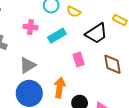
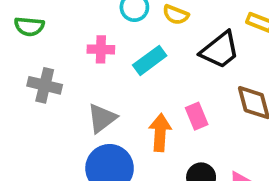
pink rectangle: (79, 59) -> (197, 116), moved
orange arrow: (60, 88) -> (160, 133), moved

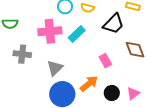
pink cross: (101, 49) -> (50, 31), size x1.6
orange arrow: (160, 133) -> (89, 84), moved, turned 54

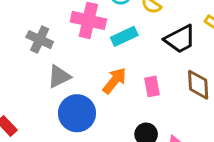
gray triangle: (55, 68) -> (59, 76), moved
orange arrow: (89, 84) -> (115, 81), moved, turned -30

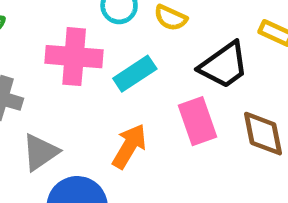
pink rectangle: (152, 86) -> (198, 121), moved, size x1.4

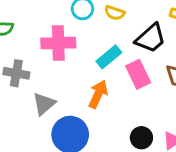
cyan rectangle: (135, 74) -> (109, 57), moved

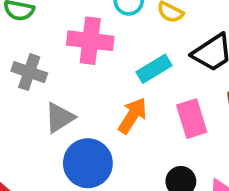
pink rectangle: (138, 74) -> (192, 119), moved

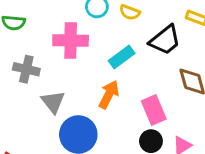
gray triangle: (60, 118) -> (53, 102), turned -30
pink rectangle: (192, 119) -> (154, 110), moved

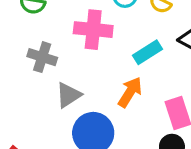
gray triangle: (53, 102) -> (69, 95), turned 30

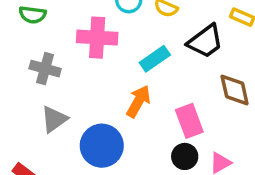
gray triangle: (69, 95) -> (54, 119), moved

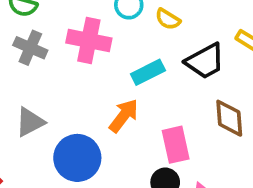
gray cross: (45, 69) -> (30, 48), moved

